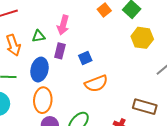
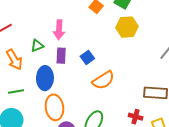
yellow hexagon: (142, 38) -> (127, 27), moved

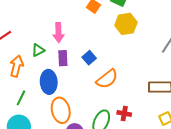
orange arrow: (14, 60) -> (17, 66), turned -130
green line: (16, 92) -> (21, 98), turned -49
red cross: (136, 117) -> (124, 114), moved

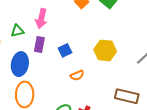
yellow hexagon: (126, 24) -> (105, 50), moved
orange semicircle: (107, 79) -> (77, 75), size x0.6

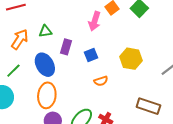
pink arrow: (41, 19) -> (95, 21), moved
blue ellipse: (20, 64) -> (45, 65), turned -45

